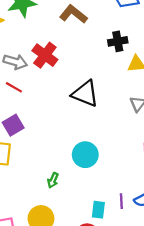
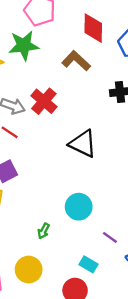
purple line: (121, 201) -> (110, 237), moved, turned -56
cyan rectangle: (98, 210) -> (88, 264), turned -70

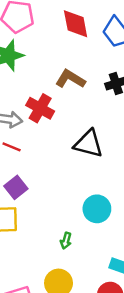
brown L-shape: (76, 61) -> (70, 79), moved

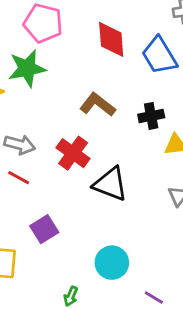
red cross: (40, 108) -> (73, 153), moved
purple square: (16, 187) -> (44, 229), moved

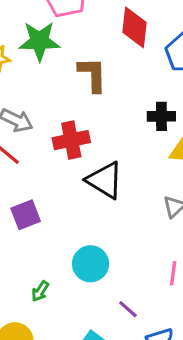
brown L-shape: (98, 105) -> (92, 75), moved, turned 40
red cross: (73, 153) -> (71, 140), turned 32

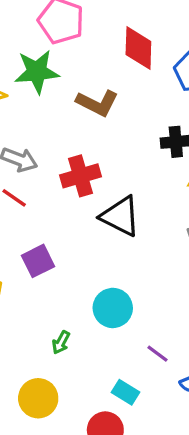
brown L-shape: (92, 75) -> (97, 103), turned 123

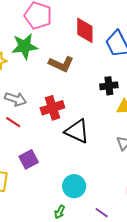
green arrow: (61, 342) -> (60, 212), moved

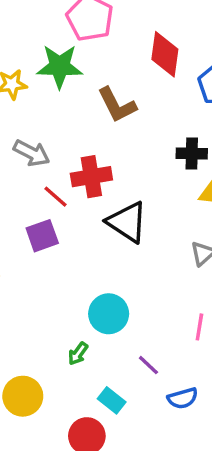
brown L-shape: (61, 64) -> (117, 105), turned 30
red line: (13, 122) -> (55, 197), moved
purple square: (29, 159) -> (42, 236), moved

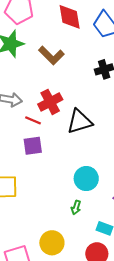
black triangle: (127, 222) -> (80, 122), turned -32
purple square: (42, 236) -> (33, 146), turned 30

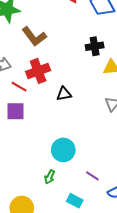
brown L-shape: (51, 55) -> (34, 36), moved
black triangle: (80, 122) -> (64, 94), size x0.6

